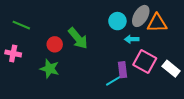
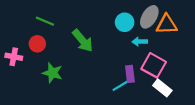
green line: (21, 25) -> (45, 21), moved
red circle: (55, 44) -> (37, 44), moved
white rectangle: (171, 69) -> (162, 88), moved

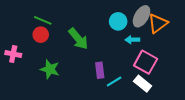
orange triangle: (167, 24) -> (158, 23), turned -35
red circle: (37, 44) -> (41, 35), moved
purple rectangle: (130, 74) -> (100, 70), moved
white rectangle: (162, 88) -> (143, 84), moved

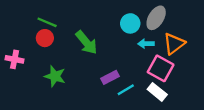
orange triangle: (158, 23) -> (174, 44), moved
purple rectangle: (100, 70) -> (110, 77), turned 70

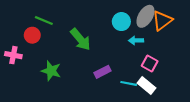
red circle: (45, 38) -> (32, 35), moved
orange triangle: (174, 44) -> (162, 21), moved
pink square: (161, 68) -> (150, 63), size x0.7
cyan line: (126, 90) -> (129, 83), moved, turned 42

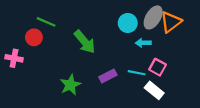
green star: (51, 71) -> (70, 85), moved, turned 30
cyan line: (129, 83) -> (137, 73), moved

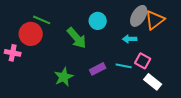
cyan circle: (128, 23) -> (98, 21), moved
red circle: (34, 37) -> (31, 34), size x1.5
white rectangle: (154, 90) -> (153, 82), moved

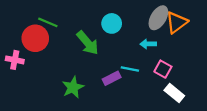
cyan line: (124, 66) -> (130, 69), moved

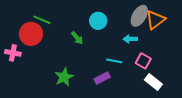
green arrow: (88, 43) -> (77, 38), size x0.6
purple rectangle: (112, 78) -> (102, 78), moved

